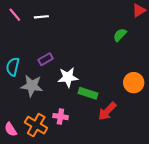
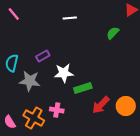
white line: (41, 17) -> (70, 18), moved
orange circle: (134, 83) -> (126, 106), moved
green rectangle: (88, 93) -> (83, 88), turned -36

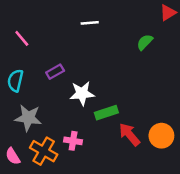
pink line: (14, 14) -> (22, 38), moved
gray star: (30, 81) -> (28, 118), moved
red arrow: (101, 105) -> (129, 134), turned 96

